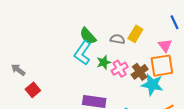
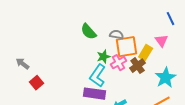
yellow rectangle: (135, 34) -> (146, 53), moved
cyan L-shape: (83, 53) -> (98, 76), moved
orange square: (162, 66) -> (127, 47), moved
cyan star: (152, 85) -> (166, 78), moved, turned 30

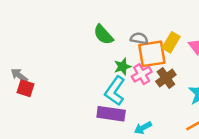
yellow rectangle: (146, 53) -> (171, 42), moved
red square: (37, 83) -> (26, 88), moved, turned -32

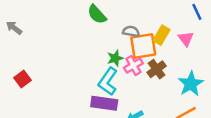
green semicircle: (103, 35) -> (97, 14), moved
gray arrow: (19, 75) -> (14, 28), moved
red square: (26, 88) -> (23, 79), turned 35

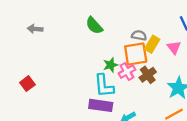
gray arrow: (14, 28) -> (35, 29), moved, turned -32
gray semicircle: (131, 31) -> (139, 35), moved
cyan L-shape: (108, 81) -> (104, 86), turned -40

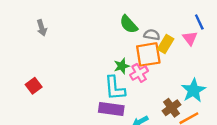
green semicircle: (94, 26) -> (129, 24), moved
gray arrow: (35, 29) -> (42, 28), turned -112
pink triangle: (174, 47) -> (190, 38), moved
brown cross: (148, 75) -> (171, 108), moved

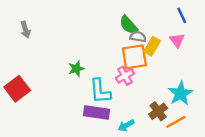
blue line: (199, 22) -> (182, 15), moved
green semicircle: (129, 24) -> (128, 25), moved
green star: (122, 66) -> (76, 69), moved
red square: (34, 86) -> (17, 89), size x1.5

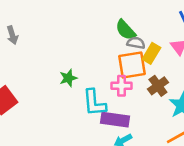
pink cross: (125, 76) -> (122, 86), turned 30
brown cross: (158, 111) -> (158, 86), moved
purple rectangle: (97, 112) -> (115, 120), moved

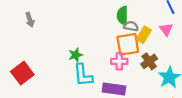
green semicircle: (125, 30) -> (122, 16), turned 42
cyan L-shape: (94, 103) -> (83, 75), moved

